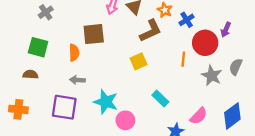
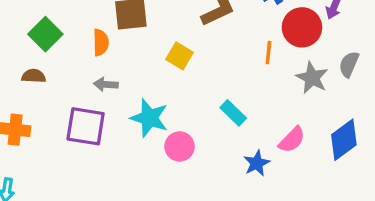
green square: (38, 47) -> (45, 34), turned 30
yellow square: (139, 61) -> (180, 56), moved, turned -35

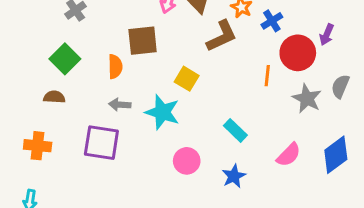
cyan star: (149, 118) -> (162, 112), moved
blue star: (257, 163) -> (234, 176), moved

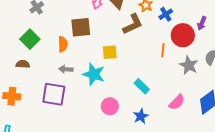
yellow square: (187, 79) -> (110, 52), turned -35

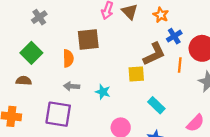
blue cross: (166, 14) -> (174, 36), moved
brown L-shape: (133, 24) -> (154, 54), moved
yellow square: (110, 52) -> (136, 74), moved
cyan star: (94, 74) -> (103, 92), size x0.6

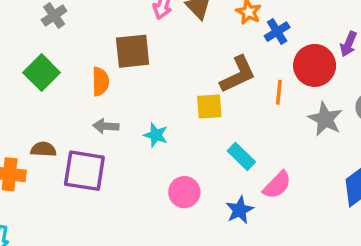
blue cross: (174, 36) -> (277, 32), moved
brown semicircle: (24, 81) -> (43, 149), moved
pink semicircle: (195, 123) -> (277, 185), moved

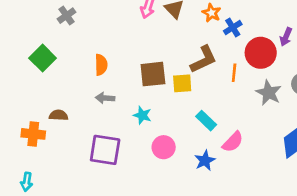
brown square: (133, 51) -> (153, 74), moved
green square: (42, 73) -> (43, 58), moved
cyan star: (156, 135) -> (142, 115), moved
purple square: (84, 171) -> (105, 150), moved

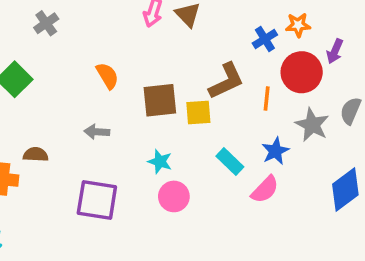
orange star: (211, 13) -> (298, 25), moved, turned -30
orange semicircle: (101, 65) -> (107, 76), moved, turned -30
cyan star: (142, 115) -> (160, 161), moved
blue star: (205, 161) -> (275, 151), moved

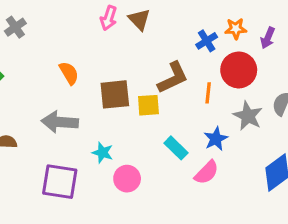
purple arrow: (335, 51) -> (268, 38), moved
gray arrow: (97, 132) -> (60, 122), size x1.6
cyan star: (160, 161) -> (103, 153), moved

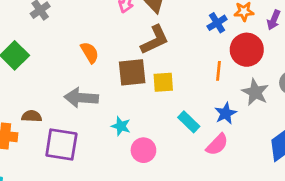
brown L-shape: (173, 78) -> (155, 40), moved
purple square: (60, 182) -> (61, 145), moved

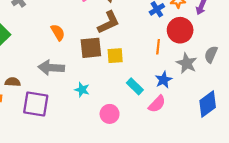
pink circle: (143, 150) -> (110, 114), moved

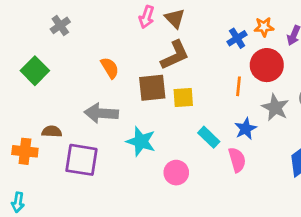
cyan star: (82, 90) -> (141, 141), size x1.5
pink semicircle: (157, 104) -> (237, 160), turned -60

